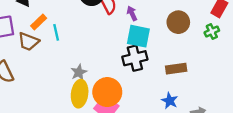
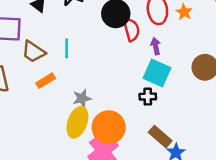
orange rectangle: (39, 22) -> (46, 81), moved
black cross: (135, 58) -> (148, 97), size x0.6
brown rectangle: (176, 69) -> (160, 137), moved, turned 36

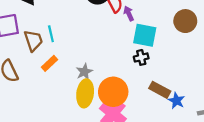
purple arrow: (156, 46) -> (129, 13), moved
cyan line: (67, 48) -> (51, 34), moved
brown trapezoid: (33, 52) -> (33, 41), turned -130

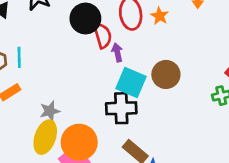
brown circle: (185, 21) -> (166, 74), moved
black cross: (141, 57) -> (121, 108), size x1.6

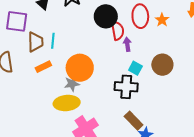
cyan square: (131, 83) -> (135, 68), size x0.6
yellow ellipse: (45, 137) -> (67, 103), turned 60
orange circle: (79, 142) -> (80, 68), moved

